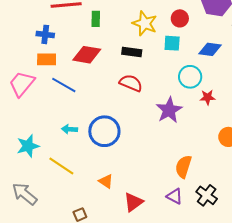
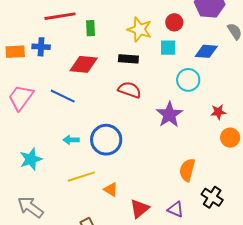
orange rectangle: (47, 59) -> (15, 52), moved
red star: (207, 97) -> (218, 112), moved
yellow line: (61, 166) -> (81, 177), moved, turned -48
purple triangle: (175, 196) -> (176, 209), moved

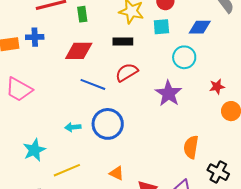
red semicircle: (130, 90) -> (127, 72), turned -45
blue line: (63, 96) -> (93, 84), moved
pink trapezoid: (21, 97) -> (19, 89), turned -92
yellow line: (81, 177) -> (67, 170), moved

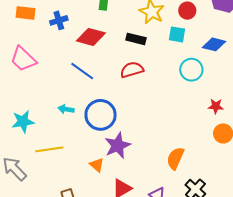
blue cross: (35, 37) -> (59, 20), moved, turned -30
blue line: (93, 84) -> (82, 71), moved
purple star: (168, 93) -> (118, 145), moved

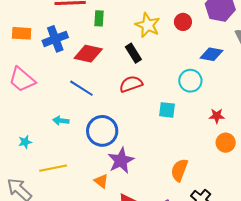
blue cross: (59, 20) -> (55, 39), size x1.4
cyan square: (177, 34) -> (167, 110), moved
black rectangle: (136, 39) -> (133, 53), turned 48
cyan arrow: (66, 109) -> (61, 121), moved
cyan star: (23, 122) -> (25, 142), size x0.6

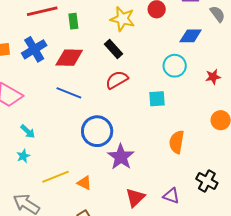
red star: (217, 116) -> (213, 77), moved
cyan arrow: (61, 121) -> (28, 131), moved, turned -133
orange semicircle: (179, 170) -> (177, 142), moved
orange triangle: (101, 181) -> (84, 183), moved

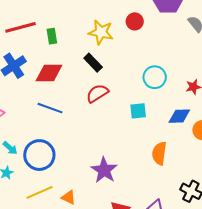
blue diamond: (191, 36) -> (179, 116), moved
blue circle: (97, 131) -> (39, 155), moved

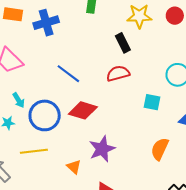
yellow star: (101, 32) -> (139, 16), turned -30
red diamond: (49, 73) -> (83, 110), moved
orange triangle: (69, 197) -> (74, 167), moved

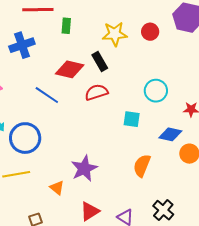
red diamond: (83, 110) -> (70, 69), moved

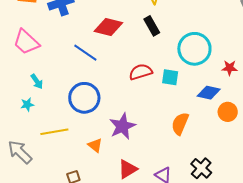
black rectangle: (100, 61) -> (152, 26), moved
cyan circle: (156, 91) -> (194, 49), size x1.4
red semicircle: (96, 92) -> (141, 72), moved
blue circle: (25, 138) -> (84, 98), moved

